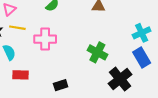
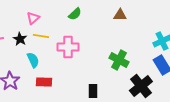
black rectangle: (61, 85) -> (93, 91), moved, turned -72

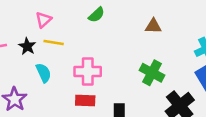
brown triangle: (120, 15) -> (153, 26), moved
pink cross: (68, 47) -> (88, 72), moved
red rectangle: (44, 82) -> (85, 101), moved

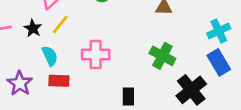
yellow line: (54, 43) -> (60, 24), turned -60
red rectangle: (85, 101) -> (59, 81), moved

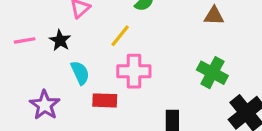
yellow line: (60, 24) -> (120, 36), moved
red rectangle: (59, 81) -> (105, 100), moved

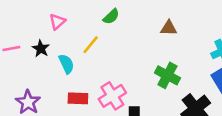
pink cross: (134, 71) -> (112, 96), moved, turned -32
cyan semicircle: (80, 73) -> (66, 64), moved

